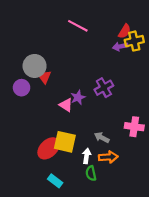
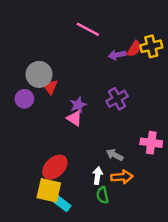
red semicircle: (125, 31) -> (134, 49), moved
purple arrow: (120, 46) -> (117, 55), moved
purple star: (78, 97) -> (78, 105), moved
yellow square: (65, 142) -> (49, 190), moved

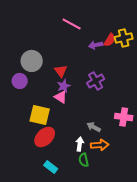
red triangle: (50, 87) -> (61, 71), moved
yellow square: (49, 190) -> (40, 115), moved

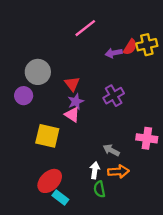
pink line: (72, 24) -> (85, 28), turned -66
red ellipse: (45, 137) -> (50, 181), moved

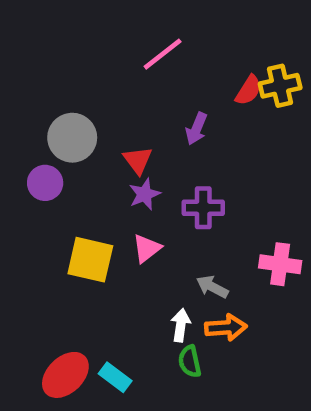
purple arrow: (114, 53) -> (196, 129), moved, turned -56
purple cross: (114, 96) -> (203, 208), moved, turned 30
pink triangle: (72, 115) -> (147, 248), moved, turned 49
red ellipse: (50, 181) -> (65, 375), moved

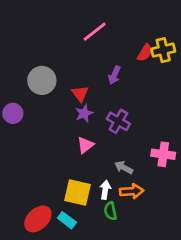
purple circle: (45, 183) -> (13, 113), moved
purple cross: (203, 208) -> (118, 121), turned 30
yellow square: (90, 260) -> (77, 193), moved

